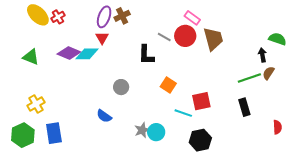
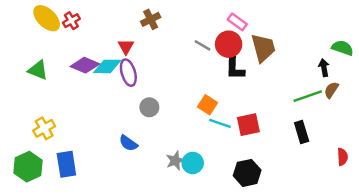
purple ellipse: (104, 17) -> (128, 73), moved, turned -35
black L-shape: (146, 55) -> (235, 68), moved
cyan line: (183, 113) -> (220, 123), moved

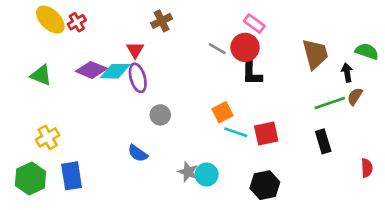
brown trapezoid: (263, 48) -> (315, 54), moved
orange square: (208, 105) -> (222, 112), turned 30
gray star: (175, 161) -> (188, 172), turned -30

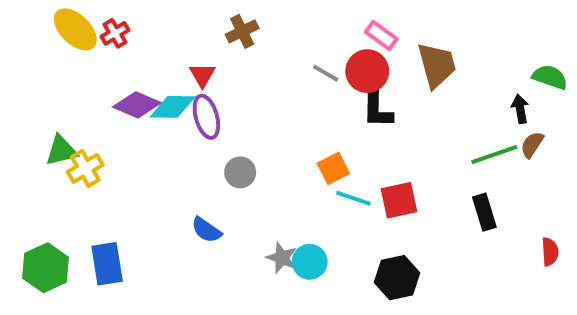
brown trapezoid: (315, 54) -> (437, 65), moved
green triangle: (41, 75) -> (61, 151), moved, turned -35
yellow cross: (48, 137) -> (85, 168), moved

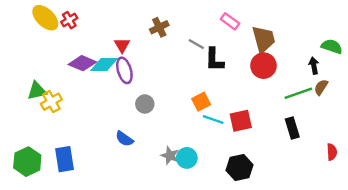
brown cross: (242, 31) -> (159, 27), moved
red circle: (367, 71) -> (263, 66), moved
black L-shape: (377, 109) -> (214, 60), moved

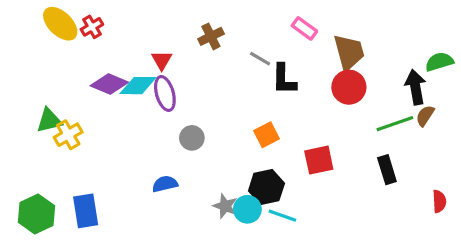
green semicircle: (332, 46) -> (439, 62), turned -36
black arrow: (314, 66) -> (416, 87), size x1.5
cyan line: (213, 120) -> (282, 216), moved
blue semicircle: (124, 139) -> (165, 184), turned 132
black hexagon: (240, 168) -> (266, 187), moved

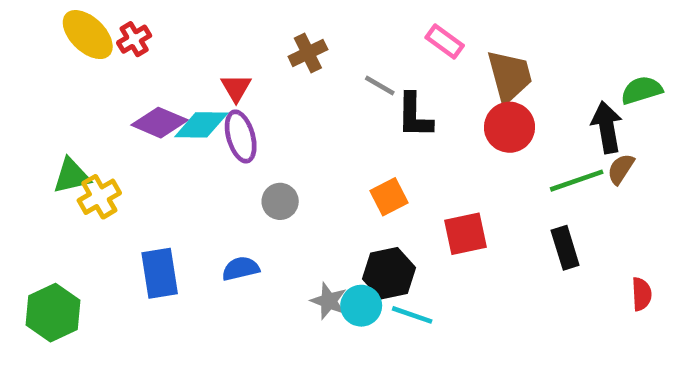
blue rectangle: (86, 211) -> (160, 273), moved

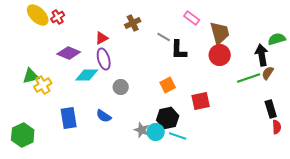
red triangle: (236, 88) -> (102, 38), turned 32
cyan diamond: (201, 125) -> (87, 75), moved
black rectangle: (565, 248) -> (271, 109), moved
blue semicircle: (241, 269) -> (104, 116), turned -133

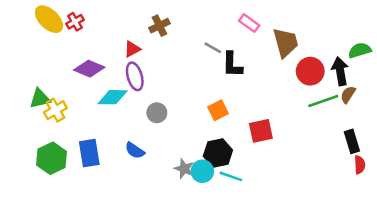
brown cross: (133, 23) -> (159, 26), moved
red circle: (220, 55) -> (310, 71), moved
green hexagon: (23, 135) -> (52, 158), moved

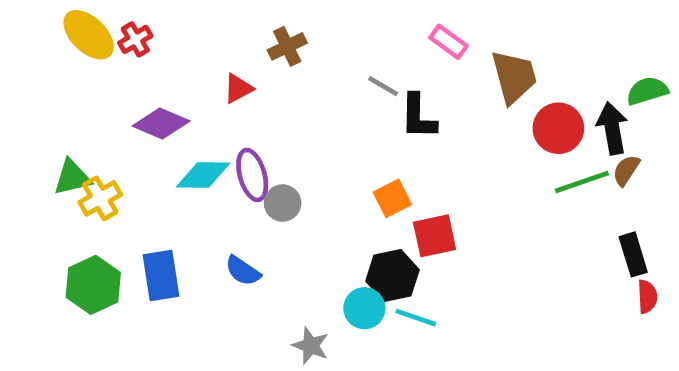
purple ellipse: (135, 76) -> (252, 175), moved
red square: (261, 131) -> (435, 236), moved
gray star: (184, 169) -> (311, 346), moved

